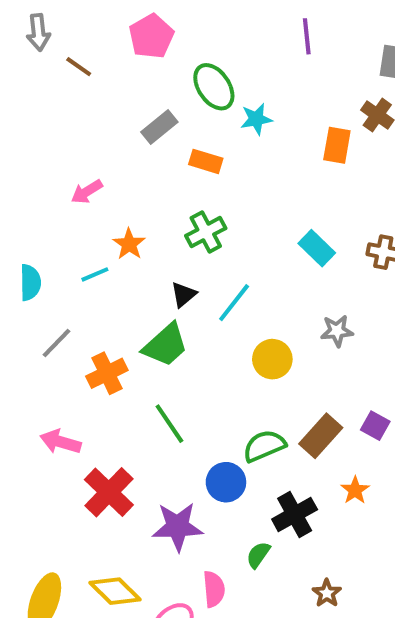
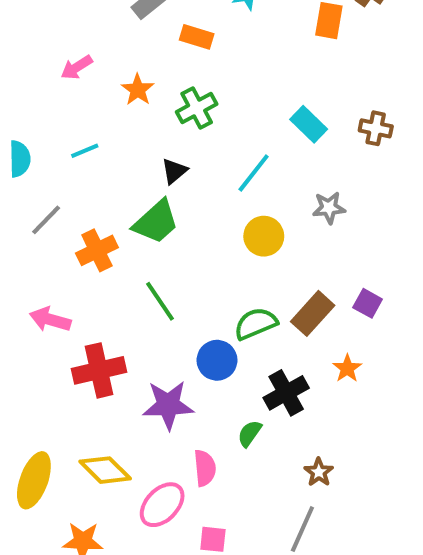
orange star: (129, 244) -> (138, 90), moved
cyan line: (234, 303) -> (254, 173), moved
red cross: (109, 492) -> (99, 370), turned 33

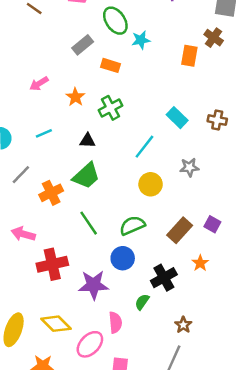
black triangle: (174, 171) -> (87, 141), moved, turned 42
green semicircle: (256, 324) -> (132, 225), moved

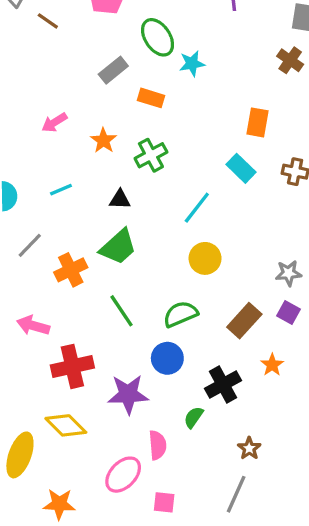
orange rectangle: (189, 56) -> (257, 122), moved
gray star: (189, 167) -> (289, 273), moved
yellow diamond: (56, 324) -> (66, 425), moved

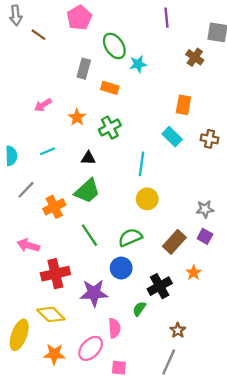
brown cross: (290, 60) -> (195, 57), moved
gray rectangle: (113, 70) -> (84, 69), turned -36
cyan line: (197, 208) -> (142, 164), turned -30
orange star: (59, 504) -> (54, 354), moved

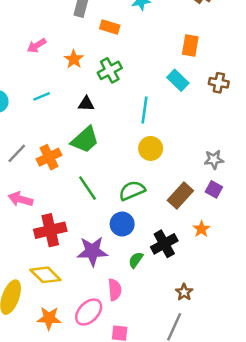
gray line: (26, 190) -> (17, 153), moved
green semicircle: (139, 309) -> (136, 260), moved

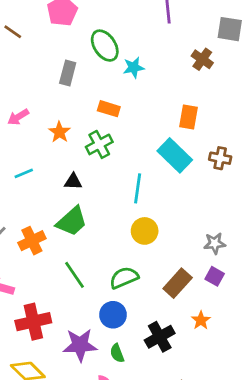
orange rectangle: (110, 27) -> (109, 109), moved
cyan rectangle: (178, 80) -> (175, 155), size x1.4
green semicircle: (136, 260) -> (117, 353), moved, turned -56

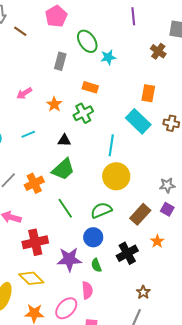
yellow circle: (145, 231) -> (116, 176), size x1.4

